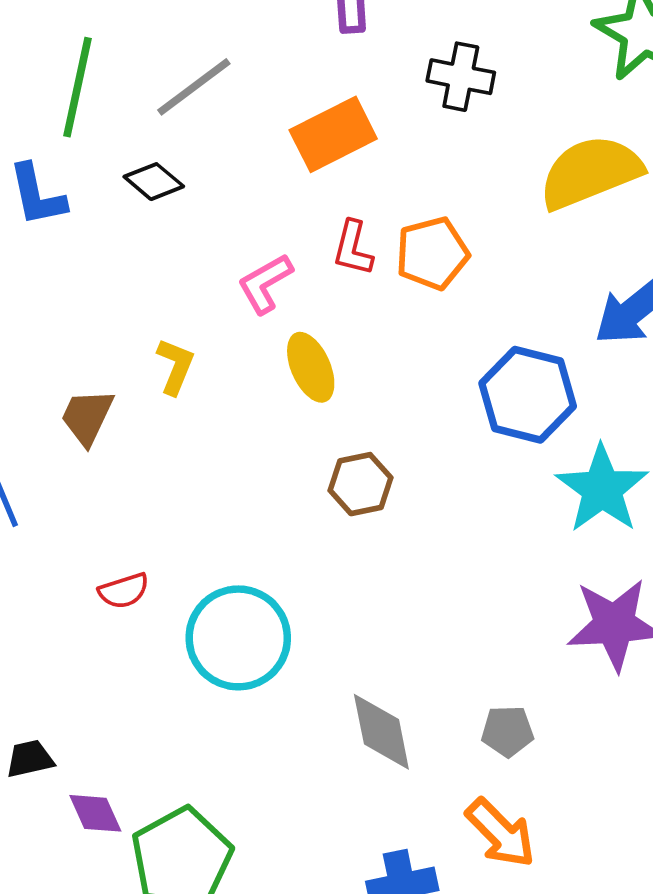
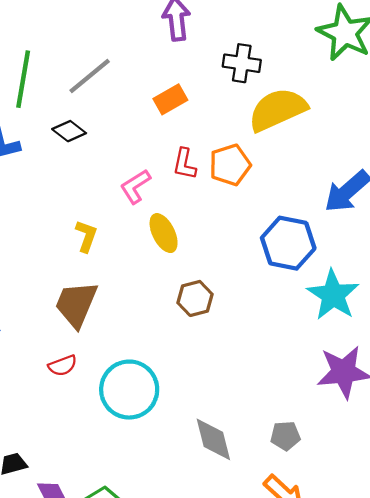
orange rectangle: (333, 134) -> (170, 99), size x0.7
yellow semicircle: (590, 172) -> (278, 110), moved
brown trapezoid: (87, 417) -> (76, 304), moved, size x1.4

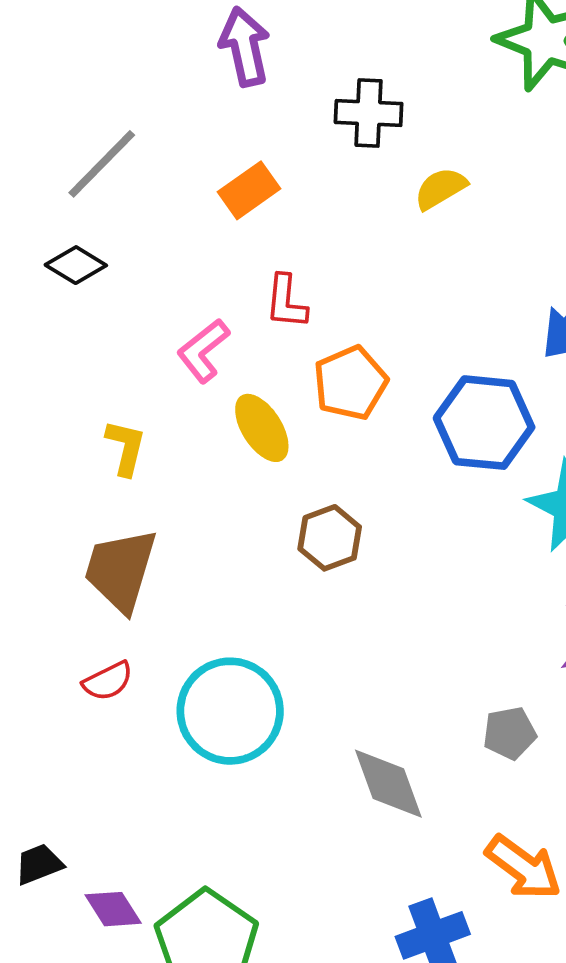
yellow semicircle: (278, 110) -> (441, 188), size x0.5
orange pentagon: (230, 165) -> (350, 383), moved
gray pentagon: (285, 436) -> (510, 733), moved

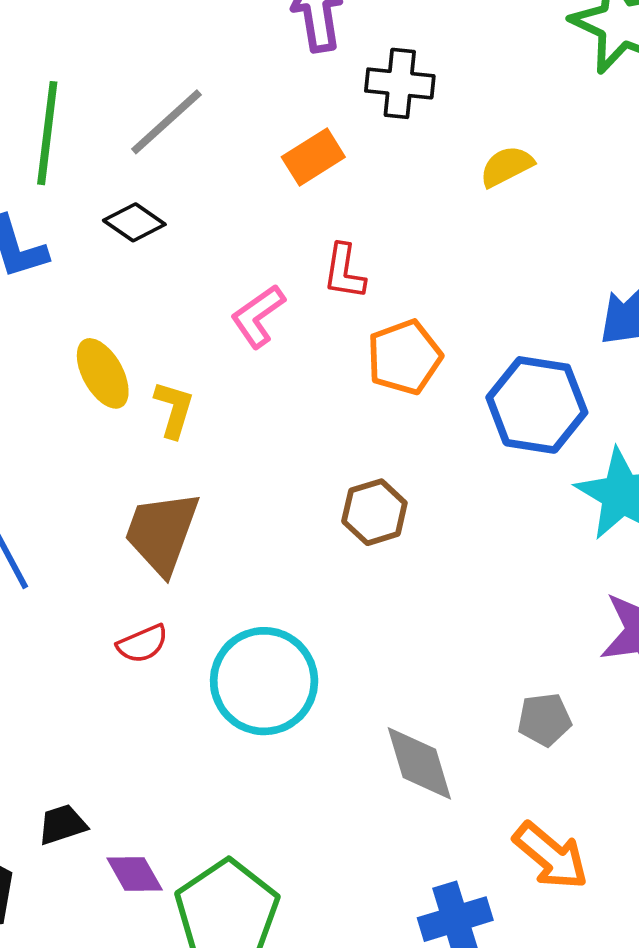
black cross: (369, 113) -> (400, 83), moved
yellow ellipse: (262, 428) -> (103, 373), moved

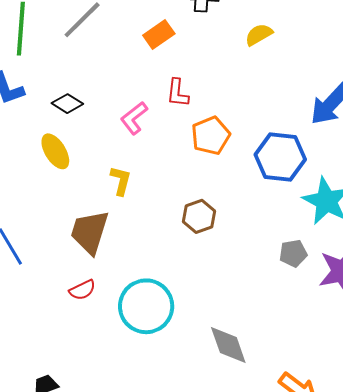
black diamond: (134, 222) -> (67, 104), moved
yellow L-shape: (174, 409) -> (121, 181), moved
gray pentagon: (545, 720) -> (293, 253), moved

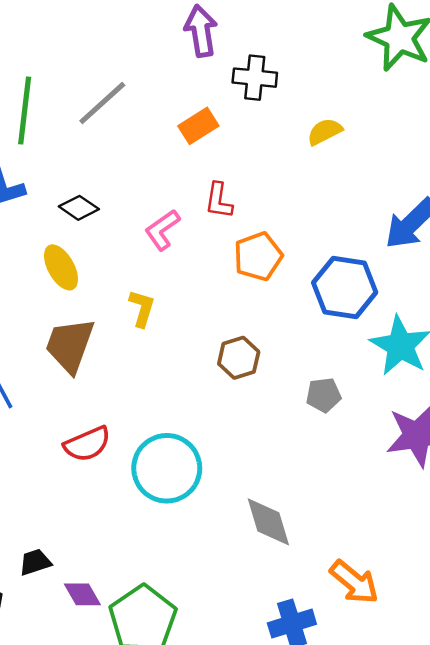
brown trapezoid: (90, 232) -> (70, 345), moved
gray pentagon: (293, 253) -> (324, 395), moved
red semicircle: (82, 290) -> (87, 444), size x1.4

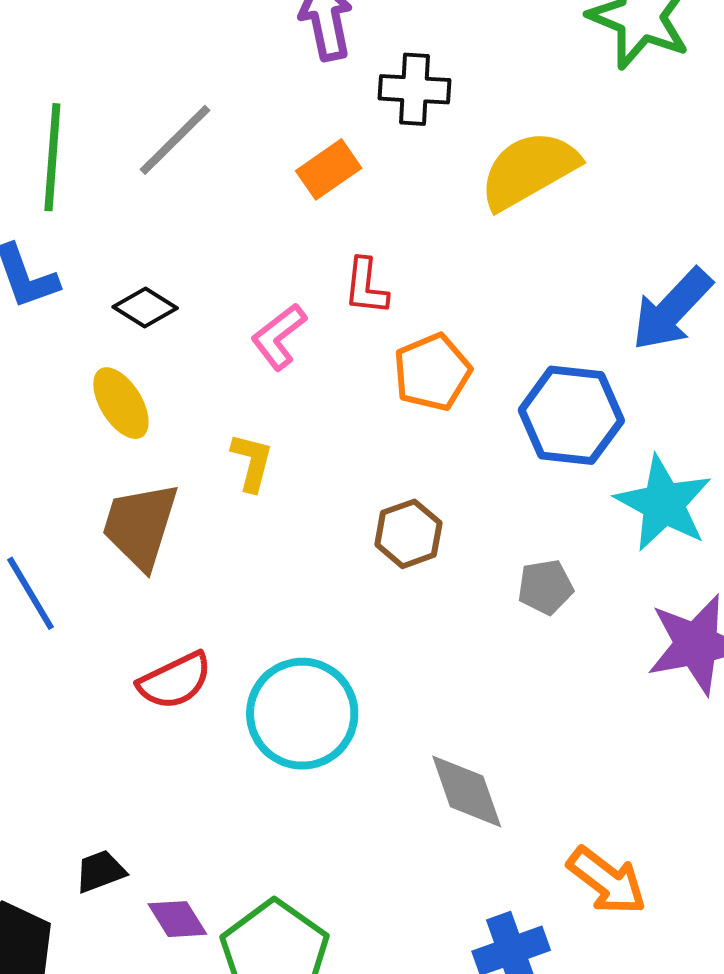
yellow semicircle: (325, 132) -> (529, 170), size x1.8

